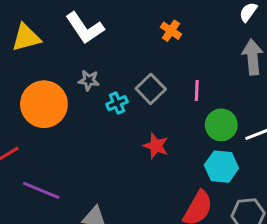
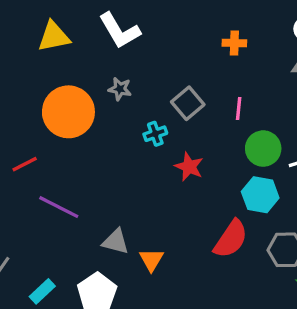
orange cross: (171, 31) -> (234, 43), moved, turned -36
cyan cross: (117, 103) -> (155, 134), moved

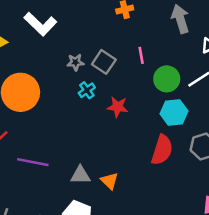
gray star: (120, 89) -> (75, 62), moved

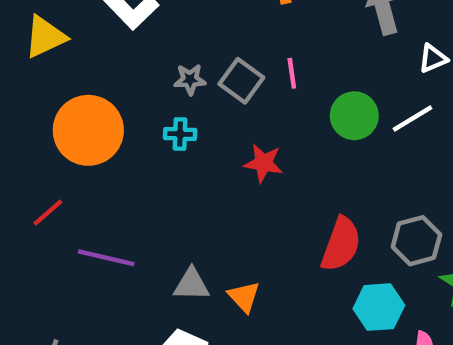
pink line: (141, 55) -> (292, 73), moved
cyan cross: (87, 90) -> (180, 134), moved, turned 35
cyan hexagon: (174, 112) -> (379, 307), moved

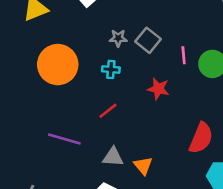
pink line: (292, 73) -> (184, 55), moved
red line: (48, 213) -> (108, 111), moved

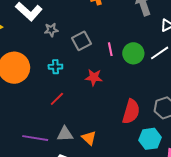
gray star: (118, 38) -> (51, 30), moved
gray square: (148, 40) -> (81, 41), turned 30
purple line: (64, 139) -> (35, 138), moved

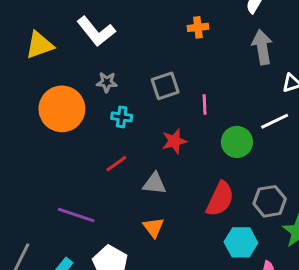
gray star: (51, 30) -> (107, 82), moved
green circle: (133, 53) -> (237, 142), moved
red star: (94, 77) -> (174, 141), turned -30
gray triangle: (65, 134) -> (154, 184), moved

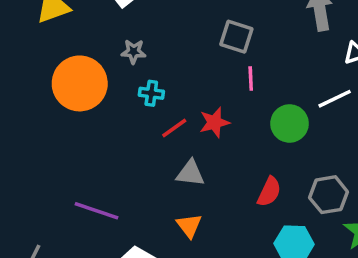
gray square: (165, 86) -> (236, 37), moved, turned 36
red line: (116, 164) -> (174, 128), moved
red semicircle: (220, 199) -> (269, 192), size x0.7

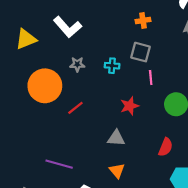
cyan cross: (151, 93) -> (112, 66), moved
red line: (174, 128) -> (75, 108), moved

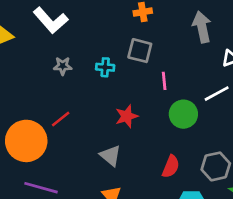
pink line: (151, 78) -> (164, 81), moved
orange circle: (45, 86) -> (26, 141), moved
gray triangle: (116, 138) -> (110, 156), turned 36

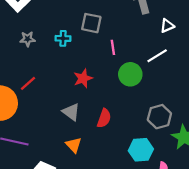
red semicircle: (171, 167) -> (104, 118), moved

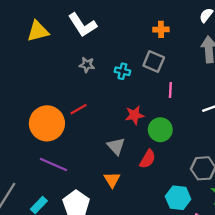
green circle: (130, 74) -> (160, 130), moved

